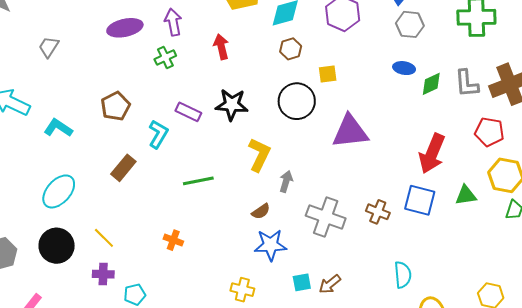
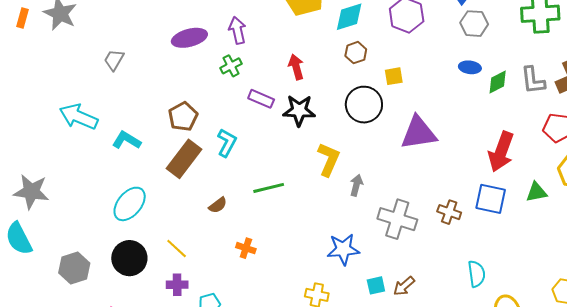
red arrow: (221, 47) -> (296, 67), moved
purple rectangle: (188, 112) -> (261, 99), moved
brown rectangle: (123, 168) -> (184, 159), moved, size x1.4
brown semicircle: (261, 211) -> (218, 205), moved

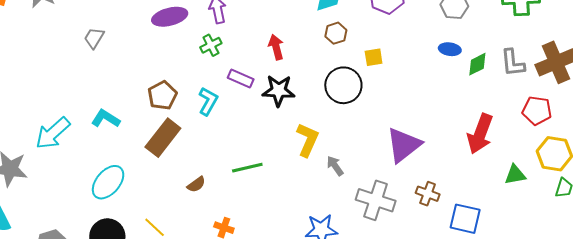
cyan arrow: (79, 117) -> (53, 133), moved, turned -66
purple triangle: (419, 133) -> (404, 145), moved, turned -30
cyan L-shape: (227, 143) -> (208, 101), moved
gray arrow: (356, 185) -> (335, 166), turned -50
blue square: (491, 199) -> (465, 219), moved

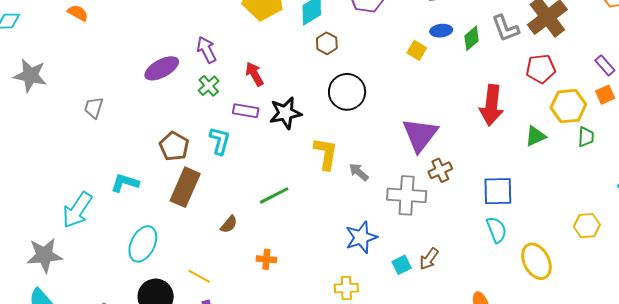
red arrow: (276, 47) -> (254, 74), moved
yellow square: (374, 57) -> (417, 50), moved, turned -36
brown cross: (428, 194) -> (440, 170), moved, turned -30

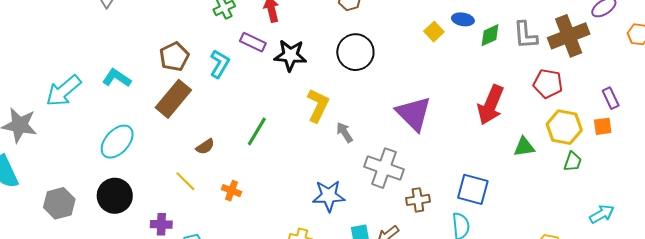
purple triangle: (420, 135) -> (414, 114), turned -39
brown cross: (440, 170) -> (418, 200), moved
green line: (274, 195) -> (257, 131), turned -48
yellow line: (199, 276) -> (185, 181), moved

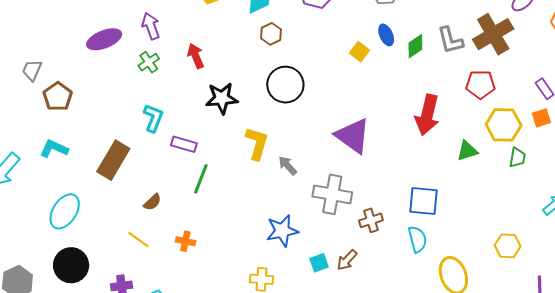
blue ellipse: (463, 19) -> (386, 35), turned 65
purple rectangle: (253, 42) -> (184, 144), moved
brown pentagon: (174, 57) -> (58, 97), moved

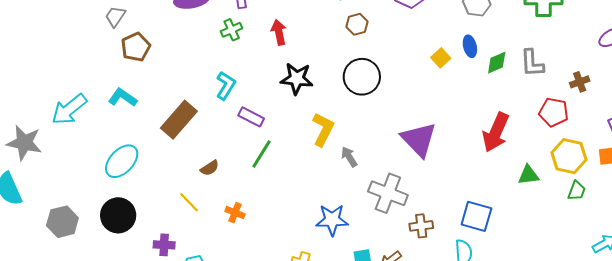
brown cross: (493, 34) -> (580, 82), moved, size x0.5

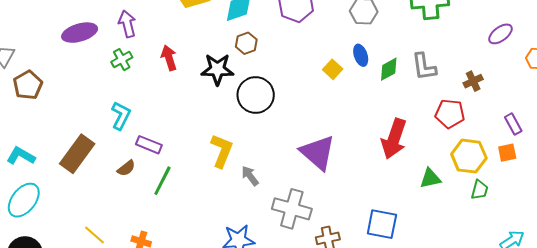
black star: (297, 79) -> (217, 69), moved
cyan L-shape: (123, 98) -> (21, 156), moved
brown semicircle: (210, 168) -> (126, 168), moved

